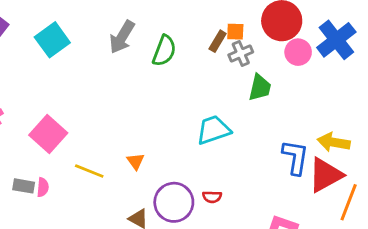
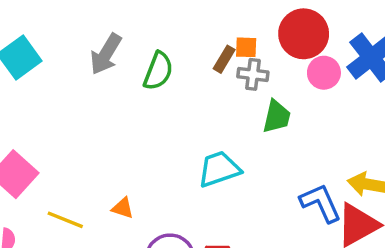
gray cross: (241, 53) -> (253, 74), turned 30
blue L-shape: (295, 157) -> (321, 203), turned -33
orange triangle: (136, 161) -> (123, 208), turned -36

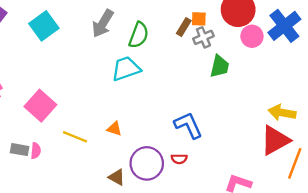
gray cross: (253, 74) -> (203, 37), turned -30
cyan trapezoid: (219, 169) -> (126, 69), moved
blue L-shape: (321, 203) -> (188, 125), moved

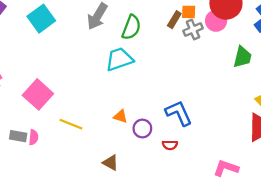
pink circle: (252, 36) -> (216, 21), moved
green trapezoid: (220, 66) -> (242, 57), moved
orange triangle: (114, 129) -> (120, 116), moved
purple circle: (147, 163) -> (142, 129), moved, size x0.6

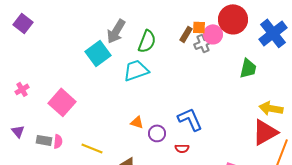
cyan square: (41, 19) -> (98, 53), moved
pink circle: (216, 21) -> (213, 34), moved
yellow line: (71, 124) -> (92, 148), moved

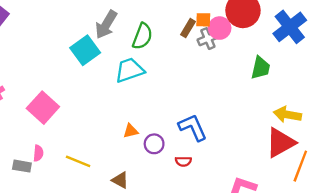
orange triangle: (137, 122) -> (131, 131), turned -32
gray rectangle: (44, 140) -> (22, 166), moved

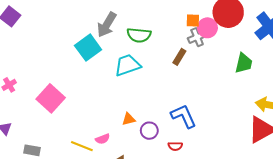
brown rectangle: (188, 28) -> (179, 57), moved
green semicircle: (142, 36) -> (139, 35), turned 75
pink semicircle: (38, 153) -> (103, 139), moved, turned 64

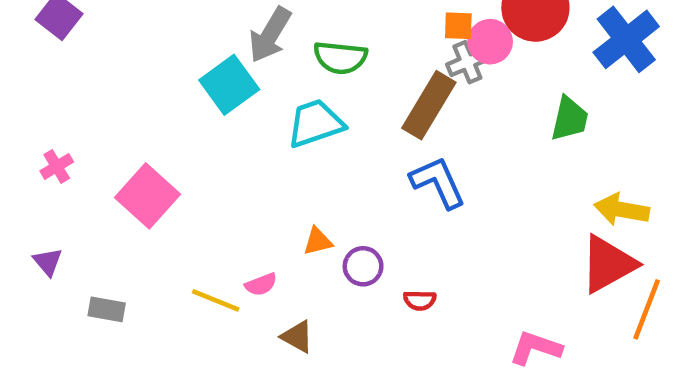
brown rectangle: (179, 57) -> (429, 105), size x1.8
blue L-shape: (184, 116) -> (438, 182), moved

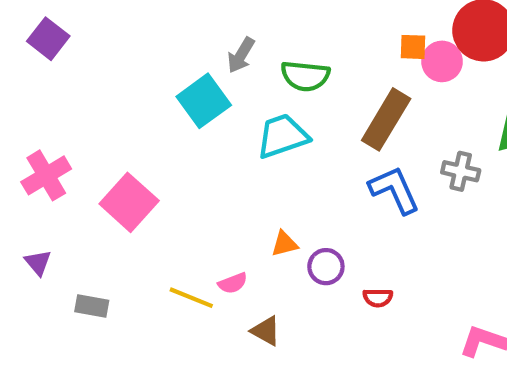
gray arrow: (270, 35) -> (241, 55), size x0.7
gray cross: (467, 62) -> (461, 171), moved, turned 36
pink cross: (57, 166) -> (46, 175), size x1.6

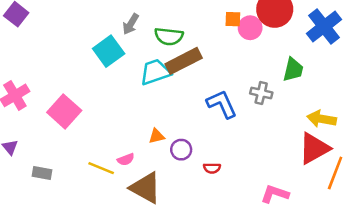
brown rectangle: (386, 119) -> (184, 61), moved, turned 32
brown triangle: (266, 331) -> (145, 188), size x1.8

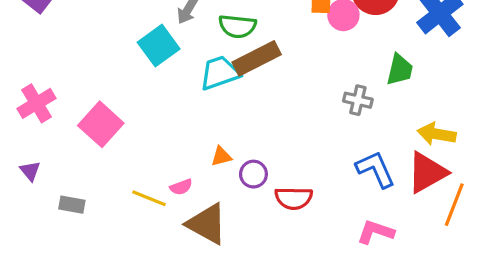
blue L-shape: (222, 104) -> (376, 169), moved
red semicircle: (212, 168) -> (294, 198), size x1.6

